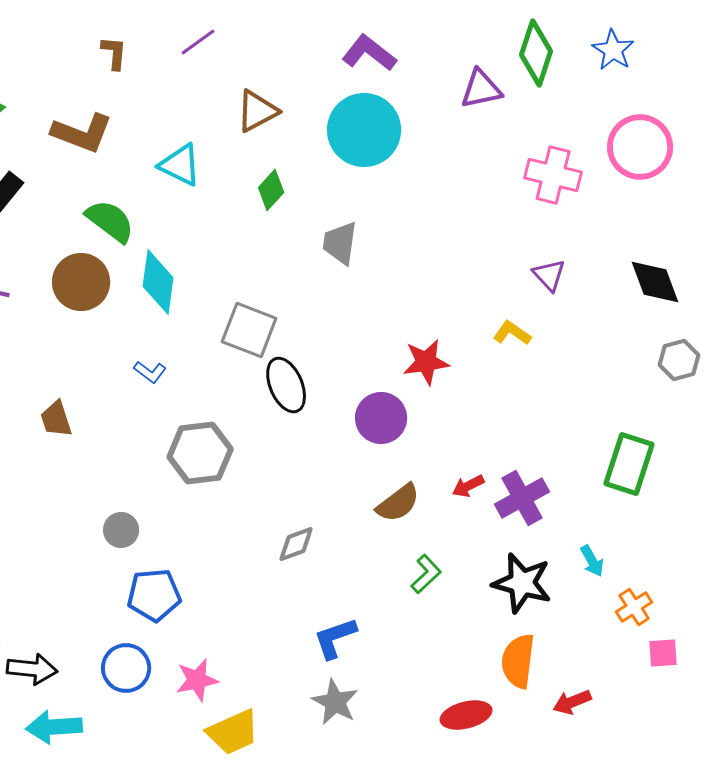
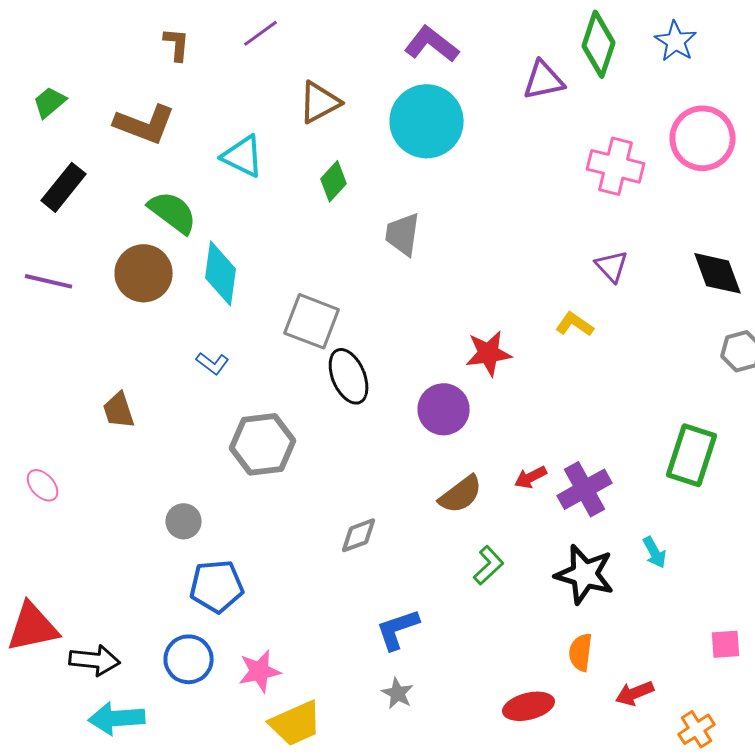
orange cross: (634, 607) -> (697, 729), moved
orange semicircle: (518, 661) -> (581, 652), size x0.7
gray star: (335, 702) -> (398, 693), size x0.7

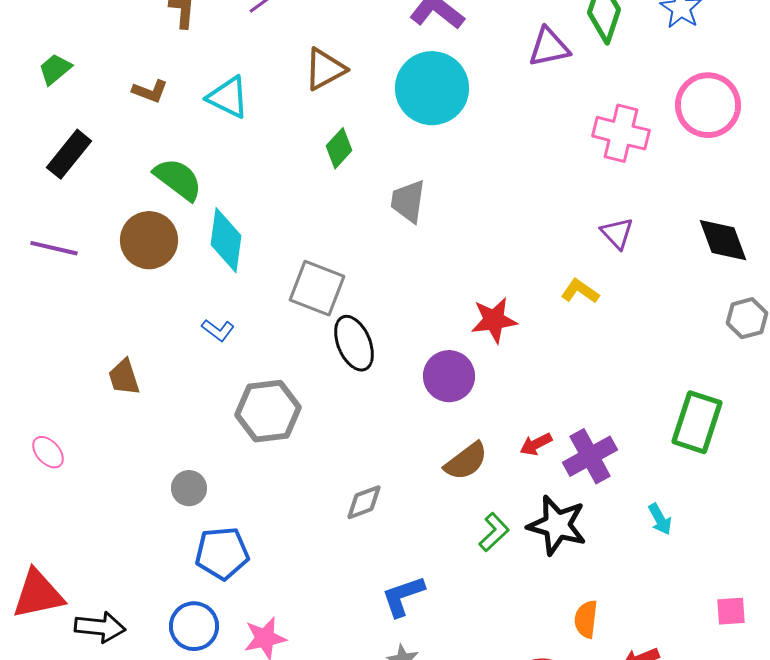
brown L-shape: (145, 124) -> (150, 91), size x0.6
cyan triangle: (243, 156) -> (228, 97), moved
black star: (585, 574) -> (557, 525), moved

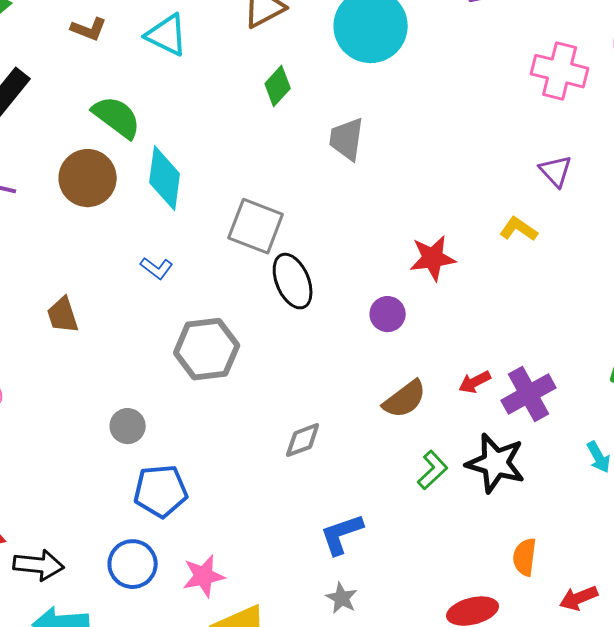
purple circle: (449, 376) -> (388, 314), size x0.7

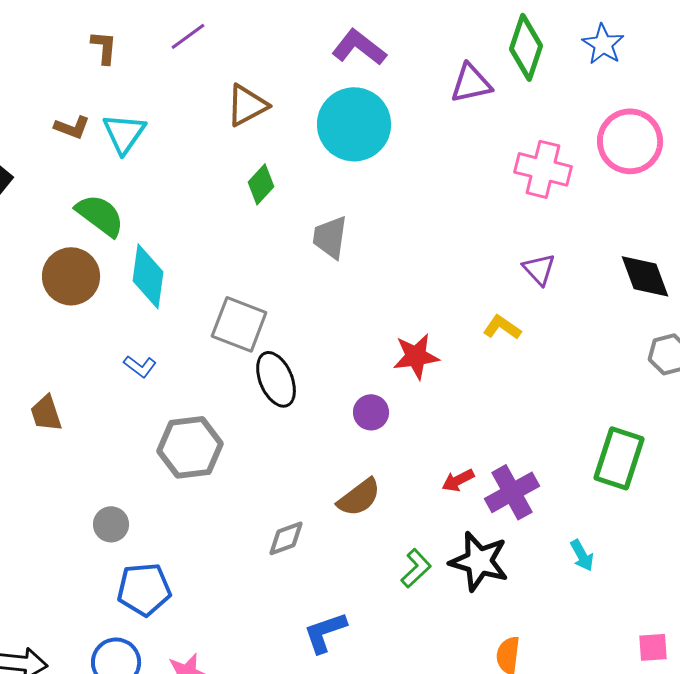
cyan triangle: (167, 35) -> (124, 133), moved, turned 39
brown semicircle: (405, 399) -> (359, 497), moved

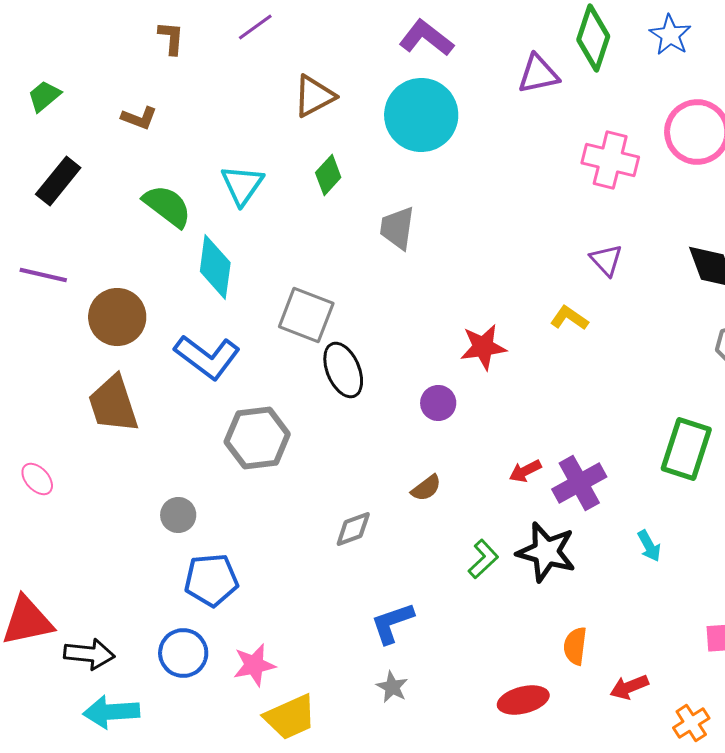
cyan triangle: (124, 133) -> (242, 185), moved
brown circle: (71, 276) -> (117, 317), moved
blue L-shape: (140, 366) -> (207, 357), size x2.0
brown trapezoid: (46, 413) -> (113, 404), size x1.6
brown semicircle: (359, 497) -> (426, 488), size x0.7

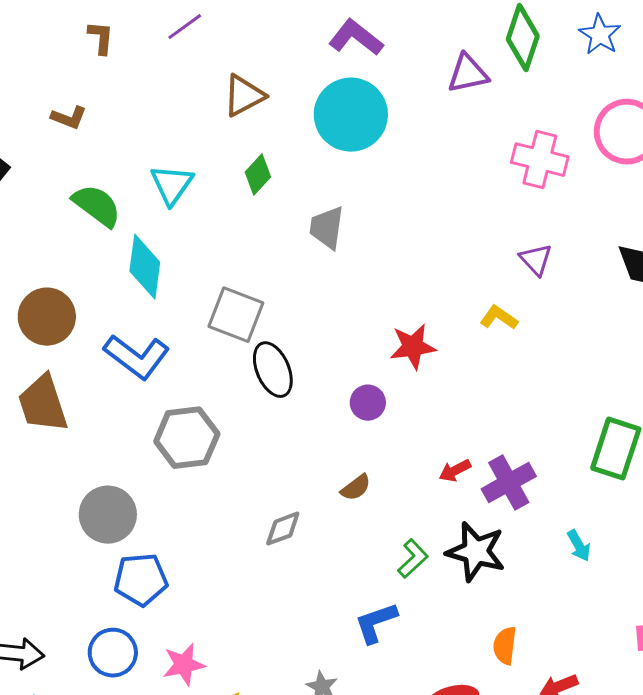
gray circle: (178, 515) -> (108, 515), size x1.6
blue L-shape: (392, 623) -> (376, 623), moved

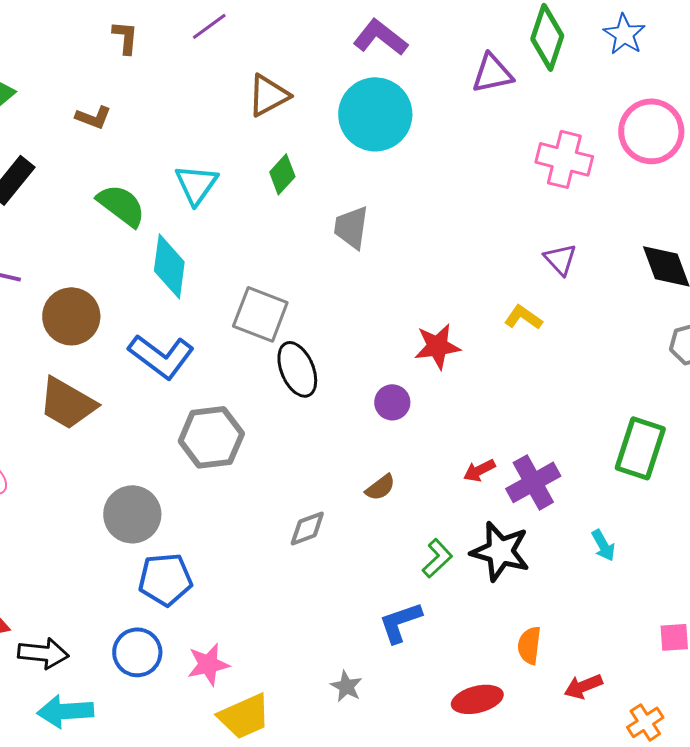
brown trapezoid: (43, 404) -> (67, 403), turned -42

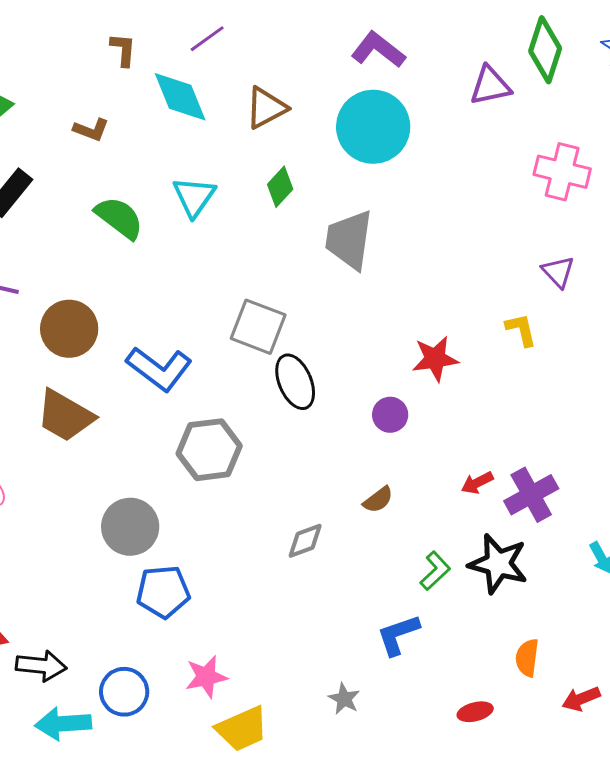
gray trapezoid: (351, 227) -> (349, 240), size x1.4
cyan diamond: (169, 266) -> (180, 97), moved, turned -30
yellow L-shape: (523, 317) -> (521, 330), turned 42
blue circle: (137, 652) -> (124, 692), moved
red ellipse: (477, 699) -> (475, 712), size x0.7

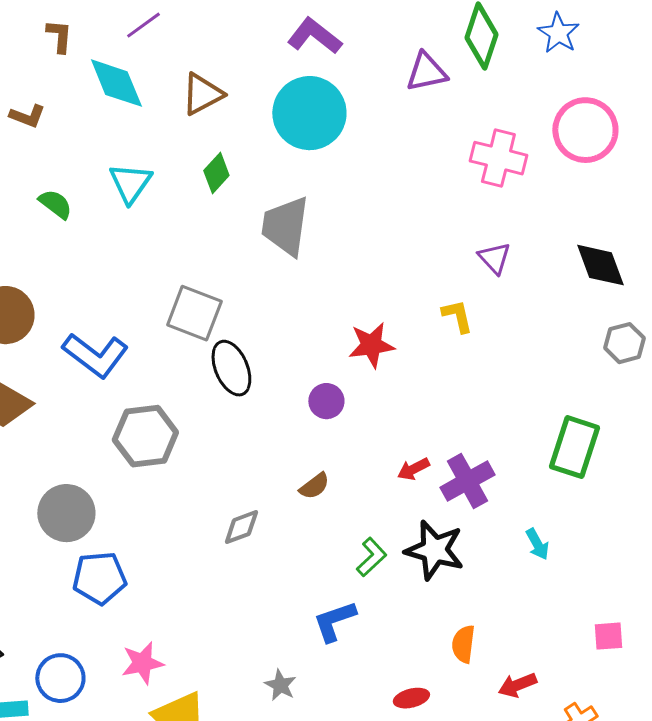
green semicircle: (119, 218) -> (55, 204), size x0.7

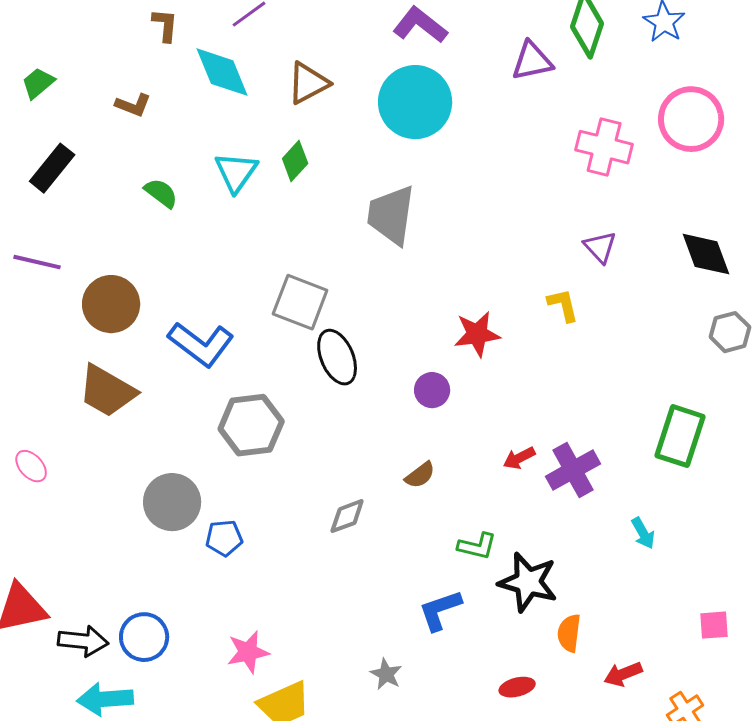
green diamond: (216, 173) -> (295, 161), moved
black star: (434, 550) -> (528, 582), moved
green L-shape: (371, 557) -> (477, 546), turned 57
blue pentagon: (99, 578) -> (224, 538), moved, size x0.7
blue circle: (60, 678) -> (144, 637), moved

